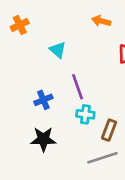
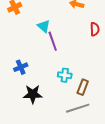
purple line: (78, 87) -> (53, 41), moved
blue cross: (43, 100) -> (21, 67), moved

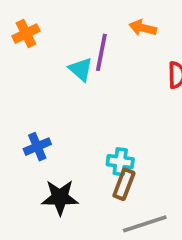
purple line: (53, 41) -> (101, 52), moved, turned 30
brown rectangle: (83, 87) -> (124, 184), moved

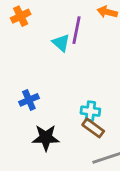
brown rectangle: (124, 184) -> (93, 128), turned -75

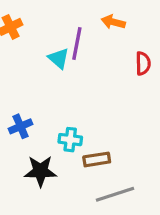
cyan cross: (90, 111) -> (70, 140), moved
brown rectangle: (93, 128) -> (97, 159), turned -45

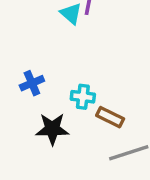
brown rectangle: (97, 159) -> (110, 117), turned 35

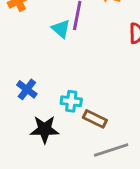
blue cross: (32, 83) -> (27, 89), turned -30

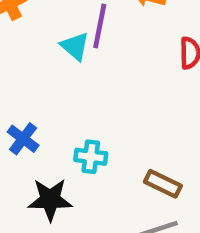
brown rectangle: (95, 119) -> (163, 184), moved

